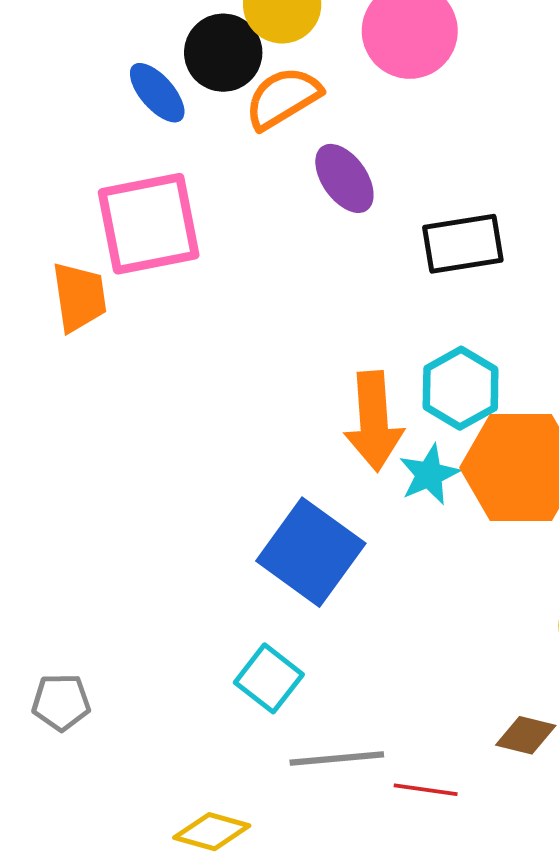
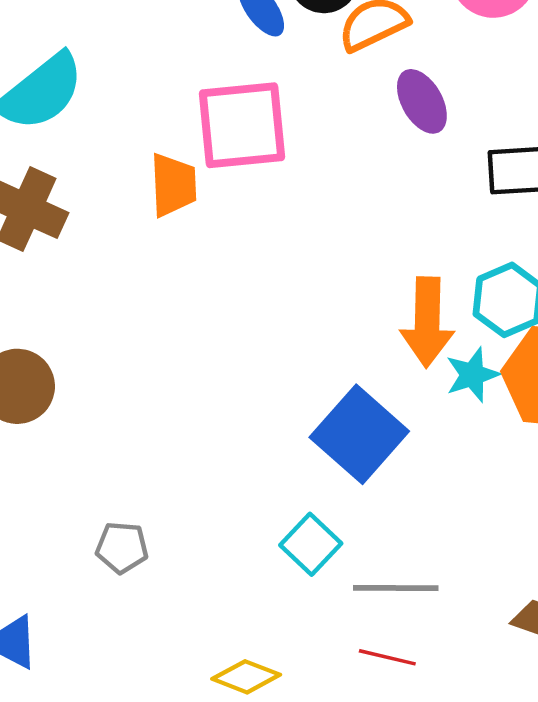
gray line: (337, 758) -> (396, 588), moved
red line: (426, 790) -> (387, 657), moved

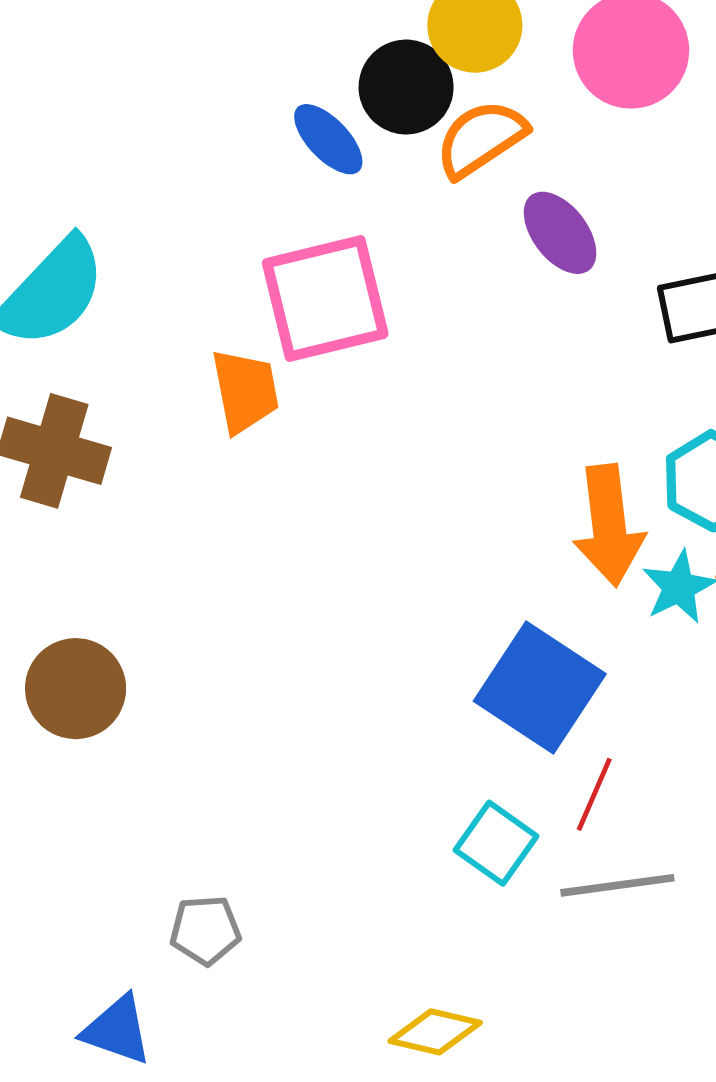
gray pentagon: (122, 547) -> (205, 930), moved
red line: (387, 657) -> (594, 794), moved, turned -72

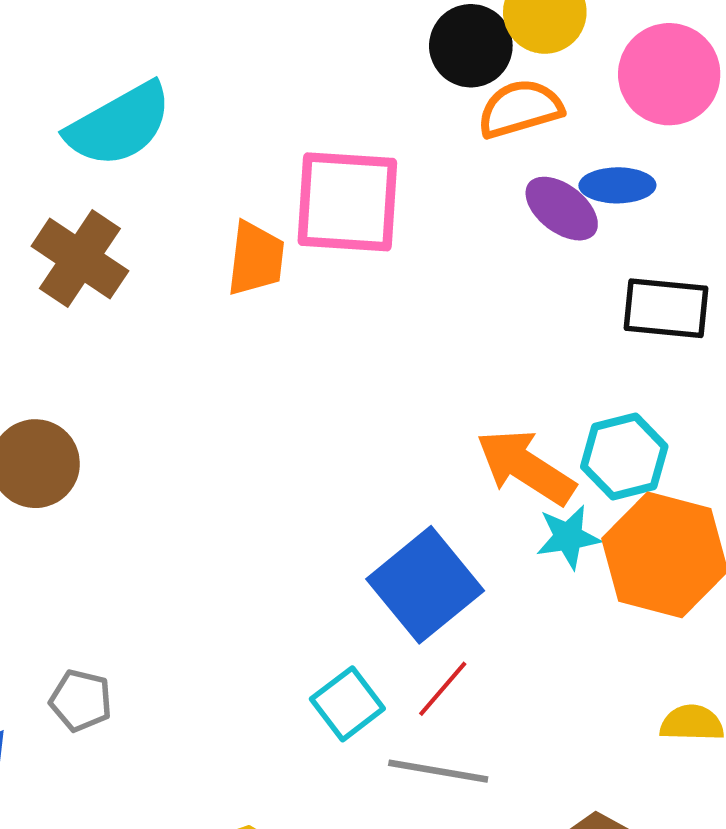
blue ellipse: (328, 139) -> (617, 185), moved, turned -64
purple ellipse: (560, 233) -> (562, 209), turned -32
orange arrow: (609, 525) -> (526, 467), turned 112

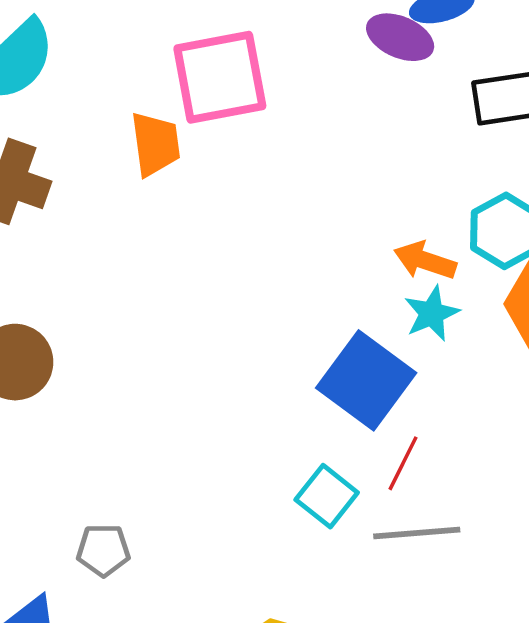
orange arrow: (526, 467) -> (425, 261), size x0.7
cyan star: (568, 537) -> (432, 313), moved

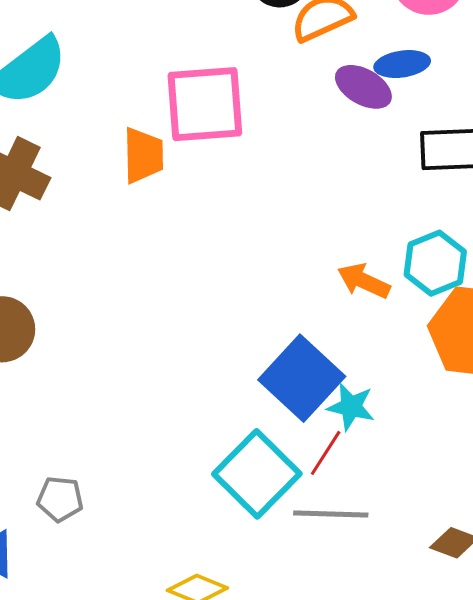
cyan star: (432, 313) -> (351, 407), moved, turned 30
cyan square: (327, 496) -> (257, 474), size x1.6

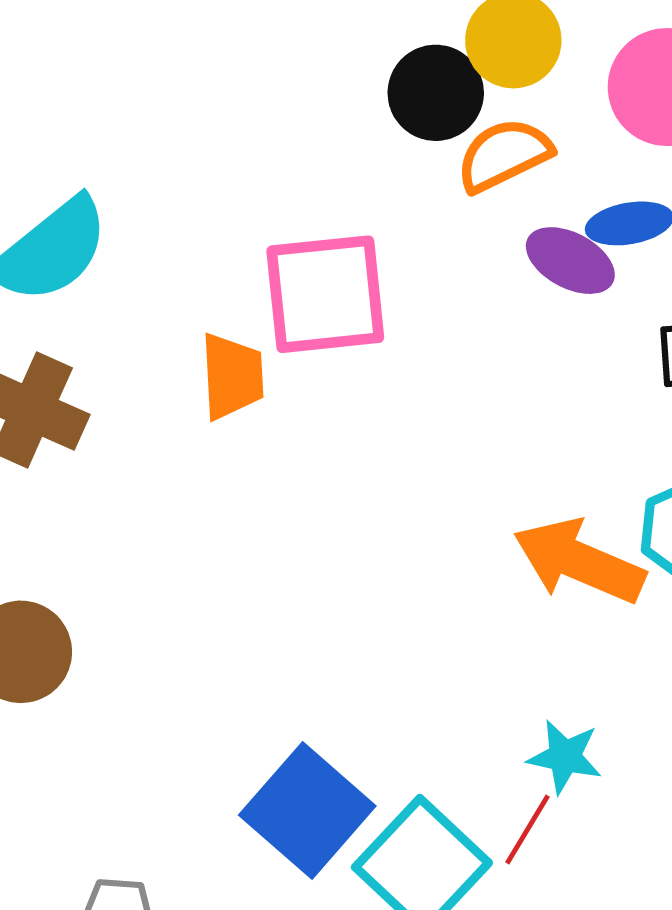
orange arrow: (364, 281) -> (579, 561), size x1.6
blue square: (302, 378) -> (307, 810), moved

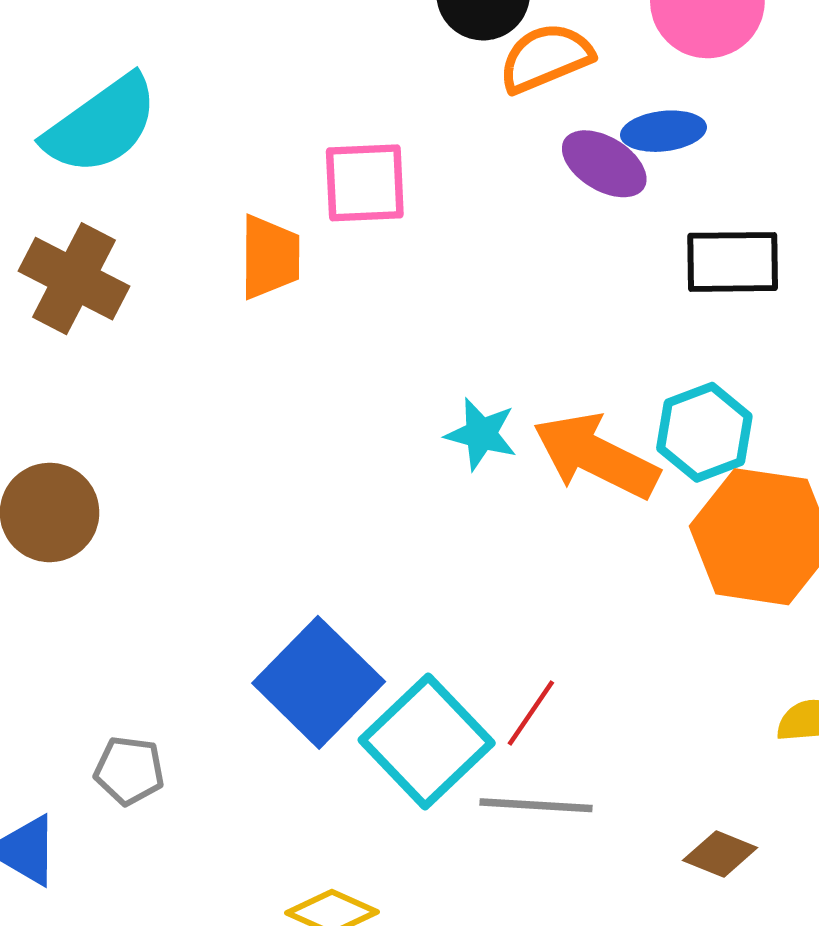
pink square: (325, 294) -> (365, 183), size x0.7
cyan star: (565, 757) -> (481, 434), moved

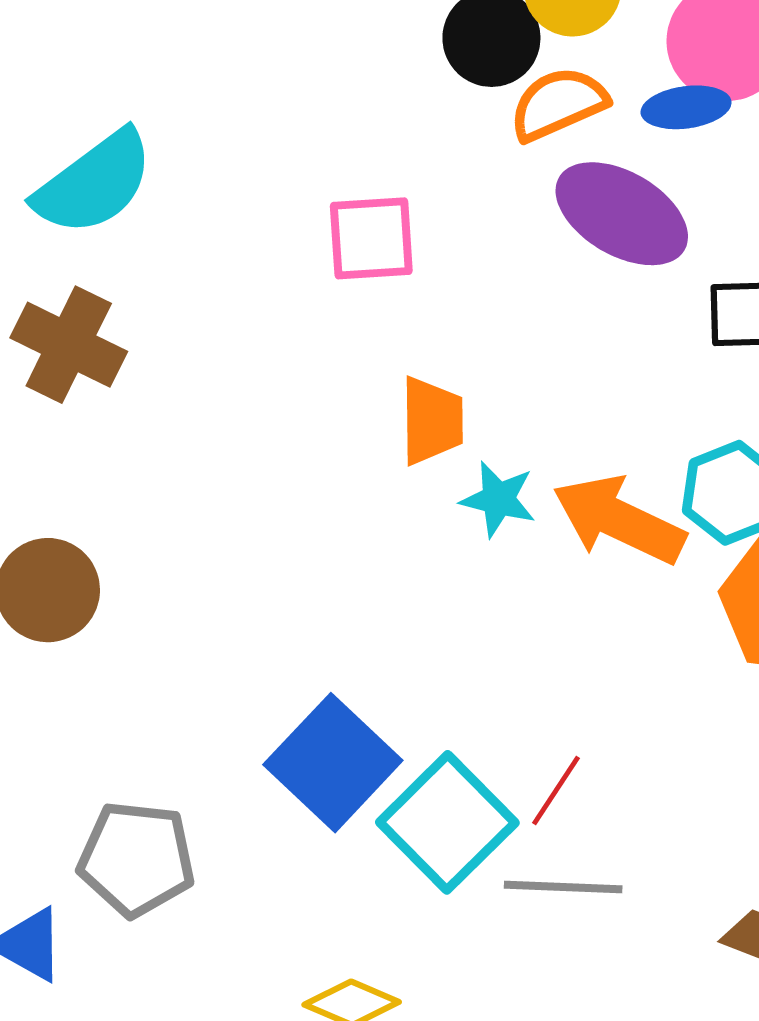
blue ellipse: (663, 131) -> (686, 107), moved
purple ellipse: (604, 164) -> (622, 214), size x1.5
orange trapezoid: (270, 257) -> (432, 421), moved
gray pentagon: (129, 771) -> (136, 859), size x1.6

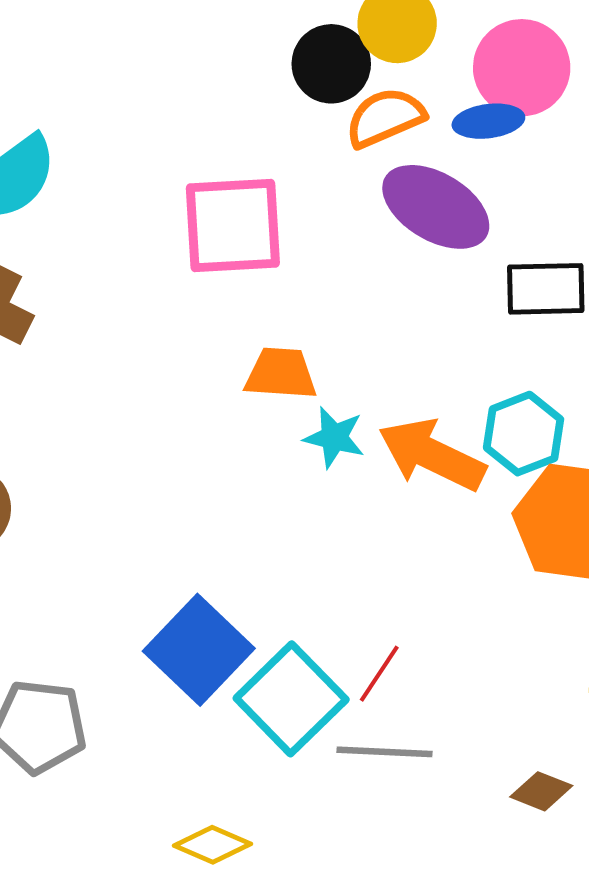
pink square: (371, 238) -> (233, 225), size x1.4
orange trapezoid: (432, 421) -> (281, 374), turned -86

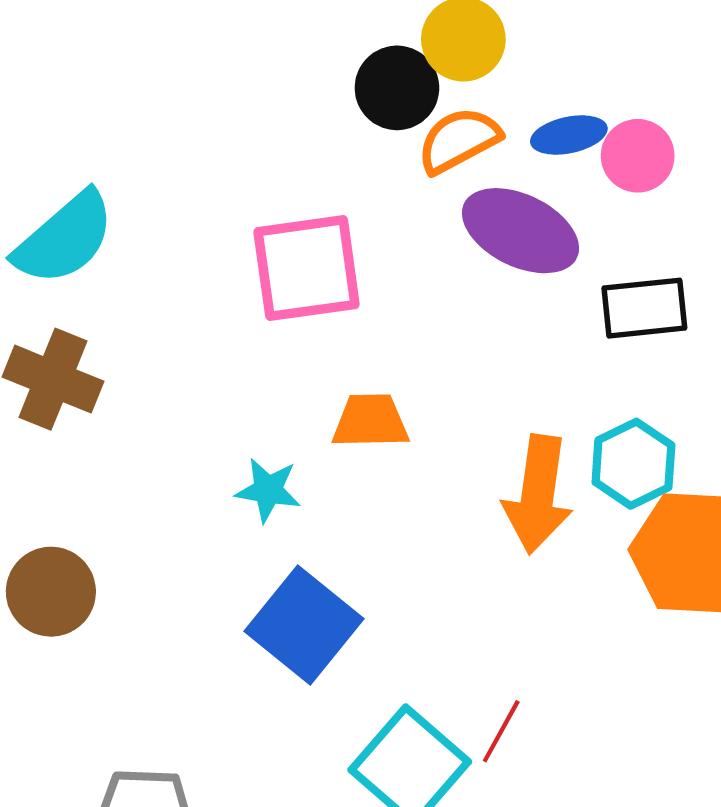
pink circle: (522, 68) -> (638, 156), moved, size x0.7
cyan star: (334, 437) -> (268, 490), moved
orange arrow: (432, 455) -> (538, 494), turned -103
blue square: (199, 650) -> (304, 625), moved

